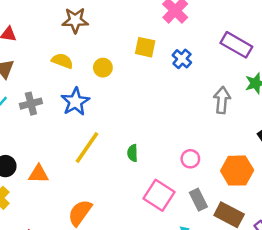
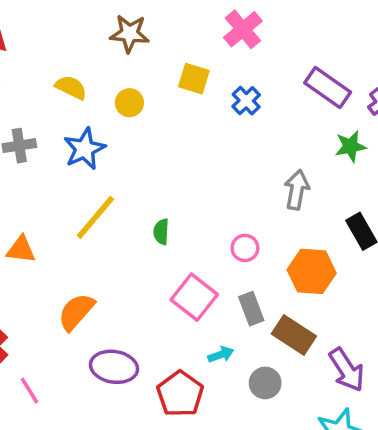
brown star: (75, 20) -> (130, 34), moved
gray arrow: (222, 100) -> (297, 190), moved

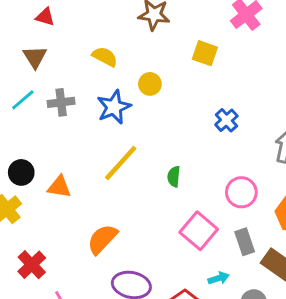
blue cross: (246, 101) -> (226, 120), moved
yellow circle: (129, 103) -> (150, 84), moved
pink circle: (245, 248) -> (241, 192), size x1.4

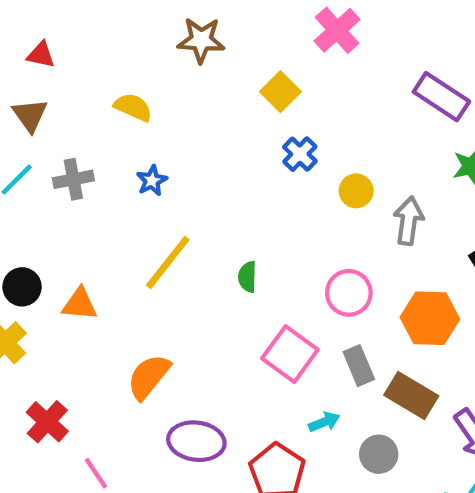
yellow square: (205, 53) -> (280, 92), turned 30
yellow circle: (150, 84) -> (356, 191), moved
blue star: (114, 107) -> (152, 181), size x0.6
blue cross: (226, 120) -> (300, 154), moved

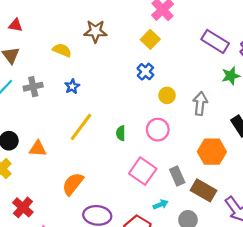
brown star: (201, 40) -> (95, 31), moved
yellow square: (280, 92) -> (150, 39), moved
yellow circle: (356, 191) -> (167, 95), moved
pink circle: (349, 293) -> (158, 130), moved

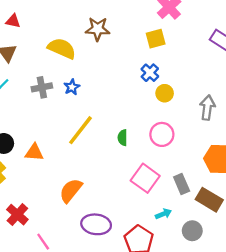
yellow square: (150, 39) -> (156, 39), turned 30
yellow semicircle: (62, 50) -> (62, 48), size x1.4
gray cross: (33, 87) -> (42, 87), moved
yellow circle: (167, 95) -> (165, 93), moved

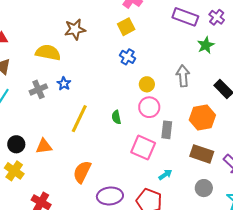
yellow circle: (165, 93) -> (147, 84), moved
gray rectangle: (182, 184) -> (167, 130), moved, turned 42
gray circle: (192, 231) -> (204, 188), moved

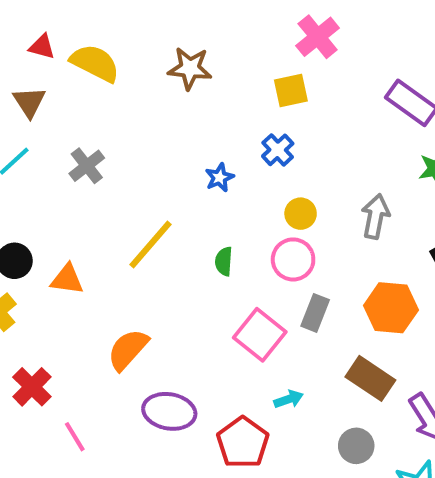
yellow semicircle: (48, 53) -> (95, 63), moved
blue star: (64, 84) -> (220, 178), moved
gray cross: (38, 89) -> (87, 166), turned -30

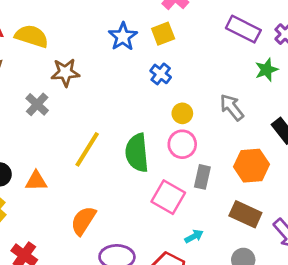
brown star: (190, 68) -> (65, 72), moved
blue star: (220, 178) -> (123, 37), moved, size x1.5
gray arrow: (375, 216) -> (232, 107), turned -40
green semicircle: (224, 261) -> (137, 153), size x2.0

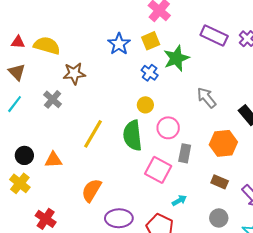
green star: (266, 70) -> (176, 58), moved, size x1.4
yellow circle: (182, 113) -> (145, 105), moved
brown rectangle: (245, 214) -> (220, 182), size x0.7

